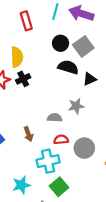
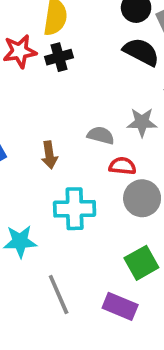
red semicircle: (61, 140) -> (122, 166), moved
green square: (59, 187) -> (141, 263), moved

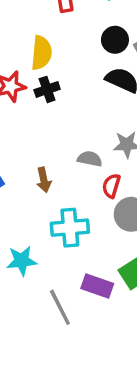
red semicircle: (122, 166) -> (111, 186), turned -75
purple rectangle: (120, 306) -> (97, 286), moved

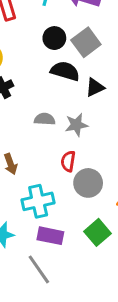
gray semicircle: (90, 159) -> (45, 119), moved
purple rectangle: (97, 286) -> (50, 236), moved

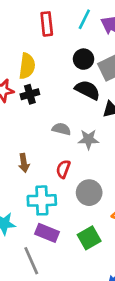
red semicircle: (68, 161) -> (63, 169), moved

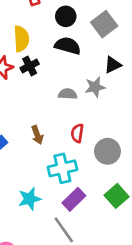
black circle: (84, 59) -> (66, 16), moved
black semicircle: (87, 90) -> (68, 46), moved
gray star: (88, 139) -> (95, 87), moved
purple rectangle: (47, 233) -> (74, 199), turned -55

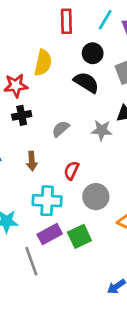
black cross: (30, 66) -> (22, 115), moved
gray semicircle: (68, 94) -> (61, 129), moved, turned -60
green square: (116, 196) -> (79, 236), moved

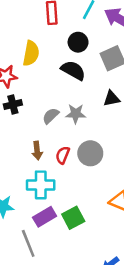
gray star: (102, 130) -> (76, 114), moved
brown arrow: (32, 161) -> (37, 151), moved
gray circle: (96, 197) -> (90, 153), moved

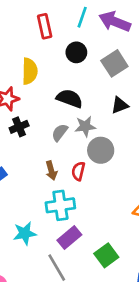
black semicircle: (73, 70) -> (70, 98), moved
gray circle: (90, 153) -> (101, 150), moved
green square: (73, 218) -> (106, 255), moved

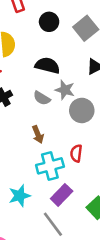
gray star: (85, 126) -> (65, 90), turned 30
gray semicircle: (60, 132) -> (42, 98), turned -90
red semicircle: (78, 171) -> (76, 153), moved

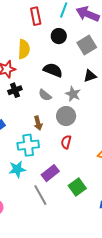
gray star: (65, 90) -> (73, 94), moved
gray circle: (82, 110) -> (66, 116), moved
cyan cross: (50, 166) -> (28, 145), moved

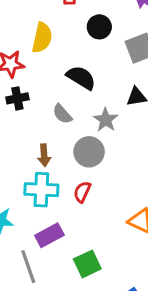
cyan cross: (28, 145) -> (41, 190), moved

